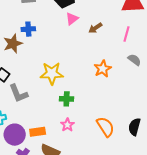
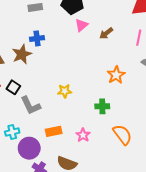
yellow star: (52, 73) -> (65, 91), moved, size x0.6
green cross: (67, 99) -> (102, 106), moved
orange rectangle: (38, 132) -> (54, 131), moved

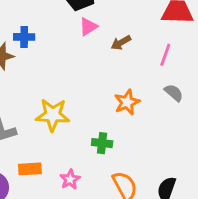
yellow star: (65, 91) -> (53, 115), size x1.6

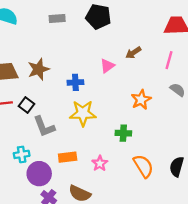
pink triangle: (88, 27) -> (107, 66), moved
blue cross: (24, 37) -> (75, 82), moved

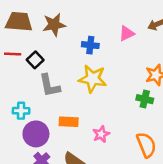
green cross: (123, 133) -> (145, 99), moved

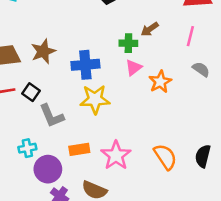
pink triangle: (127, 33) -> (134, 68), moved
blue cross: (90, 45) -> (85, 65), size x1.5
green cross: (145, 99) -> (128, 43), moved
pink star: (101, 134) -> (116, 155), size x1.6

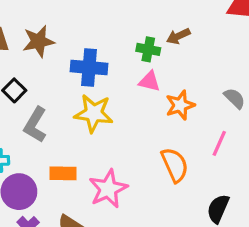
pink line: (190, 36) -> (219, 143), moved
pink triangle: (134, 68) -> (149, 81), turned 42
gray L-shape: (52, 116) -> (35, 125), turned 44
orange semicircle: (165, 157) -> (175, 165), moved

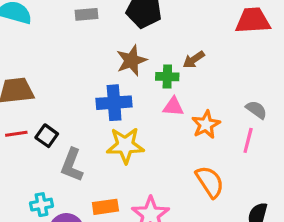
brown star: (39, 41) -> (131, 60), moved
pink line: (219, 143) -> (248, 140), moved

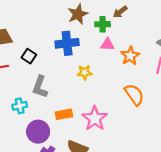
black square: (47, 136) -> (29, 56), moved
yellow star: (125, 145) -> (85, 72), moved, size x0.6
cyan cross: (41, 205) -> (20, 106), moved

